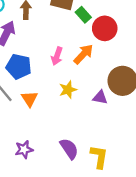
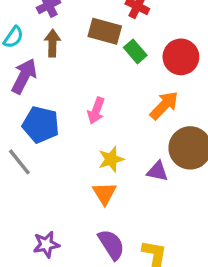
red circle: (105, 28) -> (181, 57), moved
orange arrow: (83, 54) -> (164, 105), moved
orange triangle: (30, 99) -> (105, 193), moved

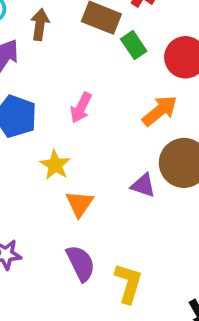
yellow star: (111, 159) -> (55, 165), moved, turned -30

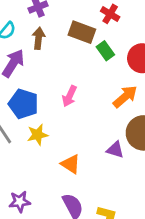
yellow star: (55, 165) -> (38, 135), moved, turned 30
orange triangle: (80, 204) -> (71, 164), turned -30

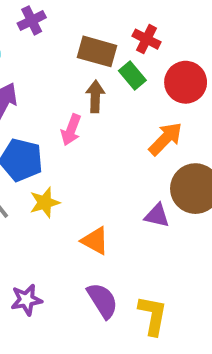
red cross: (110, 14) -> (146, 39), moved
brown arrow: (39, 38) -> (95, 96), moved
pink arrow: (69, 96) -> (71, 130), moved

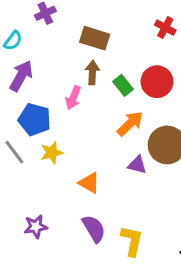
red cross: (146, 39) -> (165, 28), moved
green rectangle: (132, 75) -> (123, 85), moved
red circle: (186, 82) -> (157, 82), moved
orange arrow: (165, 139) -> (130, 124), moved

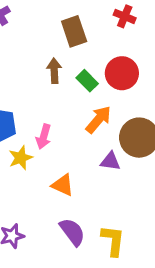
brown rectangle: (95, 38) -> (74, 31), moved, turned 60
pink arrow: (73, 98) -> (44, 137), moved

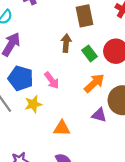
pink arrow: (44, 137) -> (52, 80), moved, turned -60
orange triangle: (63, 185) -> (62, 128), turned -30

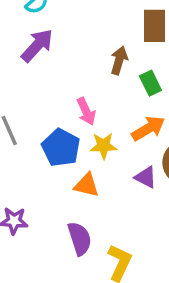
blue pentagon: (21, 78) -> (61, 148), moved
yellow star: (33, 104) -> (103, 146), moved

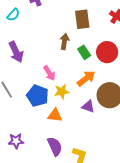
purple arrow: (37, 45) -> (16, 52), moved, turned 120

